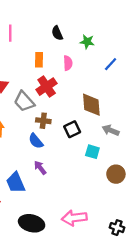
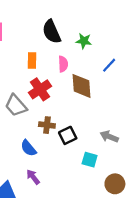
black semicircle: (57, 33) -> (52, 32), size x1.5
brown diamond: (91, 105) -> (81, 86), moved
brown cross: (43, 121) -> (47, 125), moved

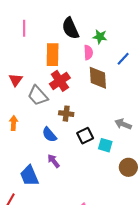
orange rectangle: (32, 61) -> (53, 55), size x1.5
pink semicircle: (63, 64) -> (88, 52), moved
black square: (68, 135) -> (85, 136), moved

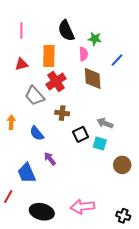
red triangle: (16, 80) -> (21, 64), moved, turned 40
gray arrow: (123, 124) -> (105, 123), moved
blue semicircle: (49, 135) -> (37, 133), moved

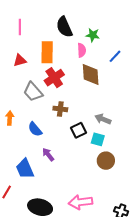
brown circle: (122, 165) -> (106, 161), moved

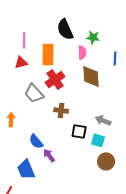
pink line: (20, 27) -> (24, 40), moved
blue line: (115, 56) -> (115, 58), turned -40
blue semicircle: (35, 129) -> (36, 141), moved
black square: (79, 130) -> (79, 131), turned 35

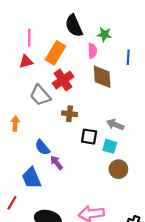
orange rectangle: (48, 54) -> (55, 53), turned 30

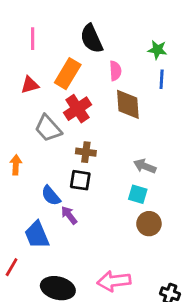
green star: (104, 34) -> (157, 50), moved
pink line: (29, 38) -> (33, 39), moved
black square: (89, 137) -> (80, 180), moved

